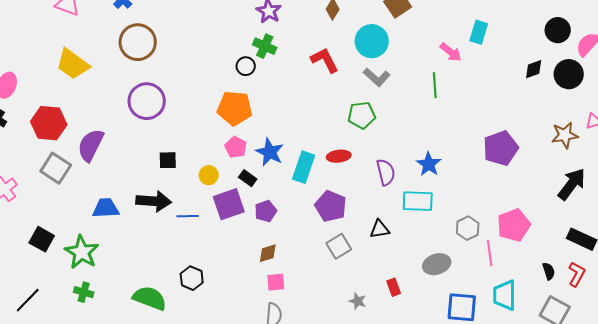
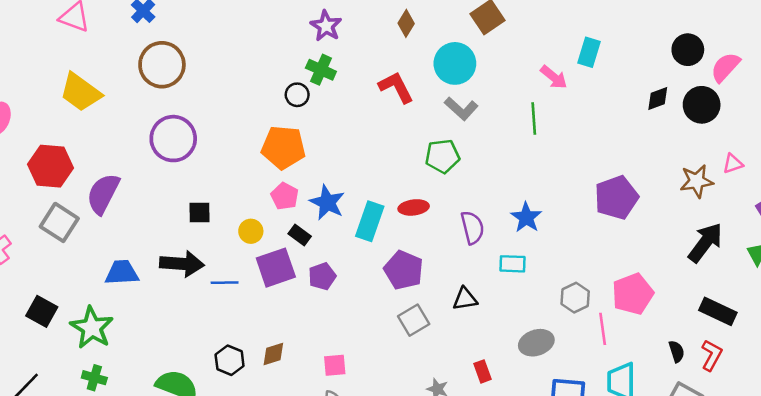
cyan rectangle: (418, 201) -> (513, 264), size x0.7
brown diamond: (268, 253) -> (273, 354), moved

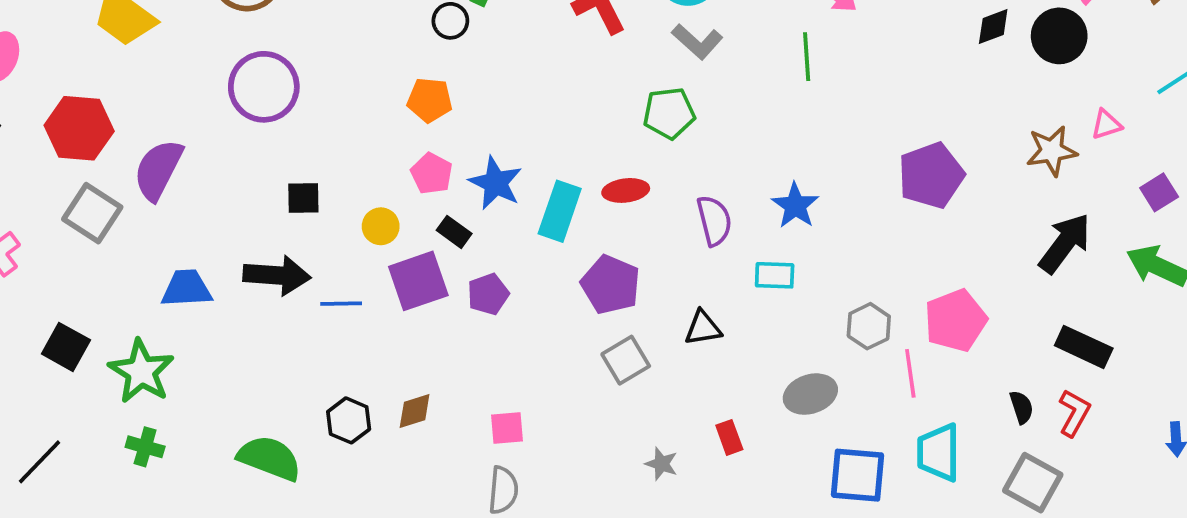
orange pentagon: (283, 147) -> (430, 100), size x0.7

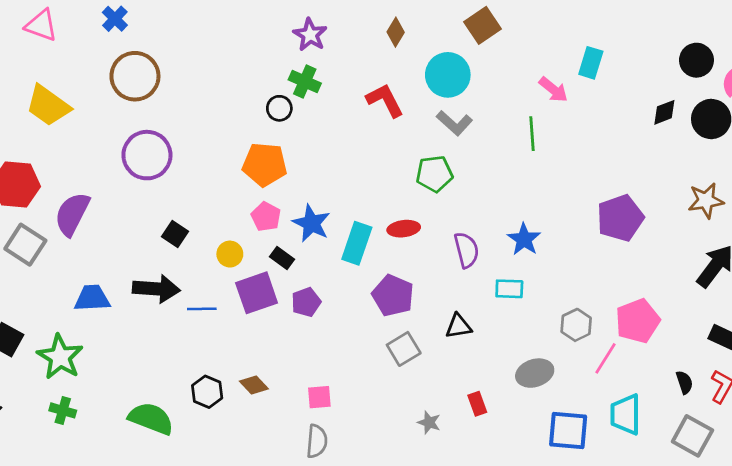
orange pentagon: (430, 100) -> (265, 164), size x1.4
black square: (303, 198) -> (175, 234), turned 35
pink line: (910, 373) -> (606, 358), turned 40
brown diamond: (415, 411) -> (254, 385), turned 64

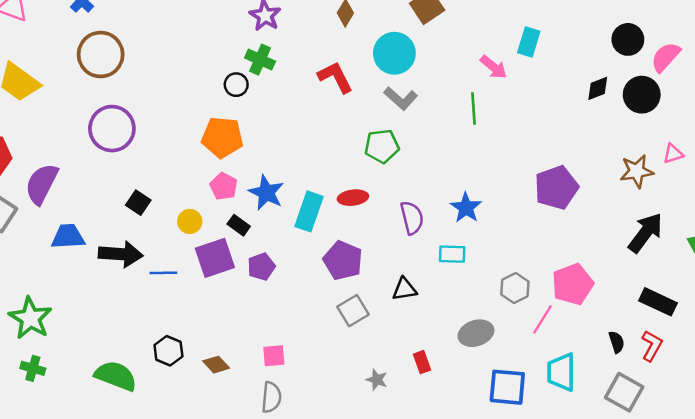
blue trapezoid: (92, 298) -> (68, 237), moved
brown diamond: (254, 385) -> (216, 365), moved

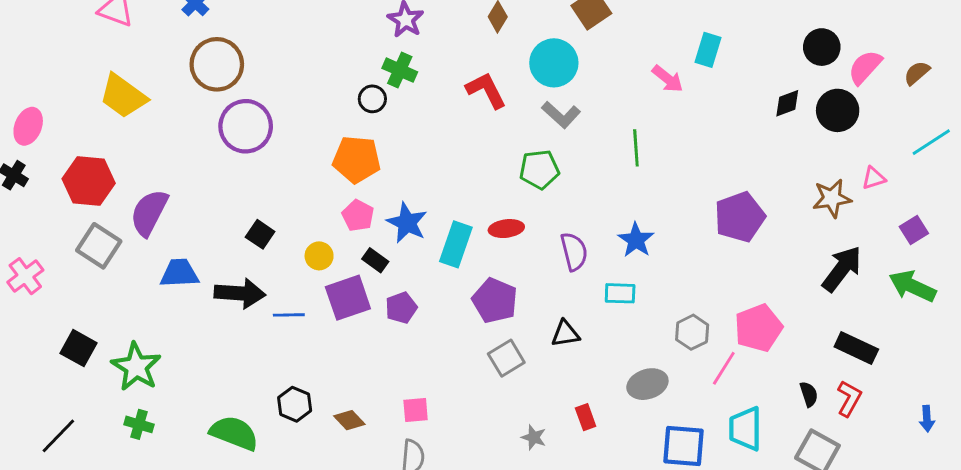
green line: (473, 108) -> (636, 148), moved
purple circle: (112, 129) -> (246, 126), moved

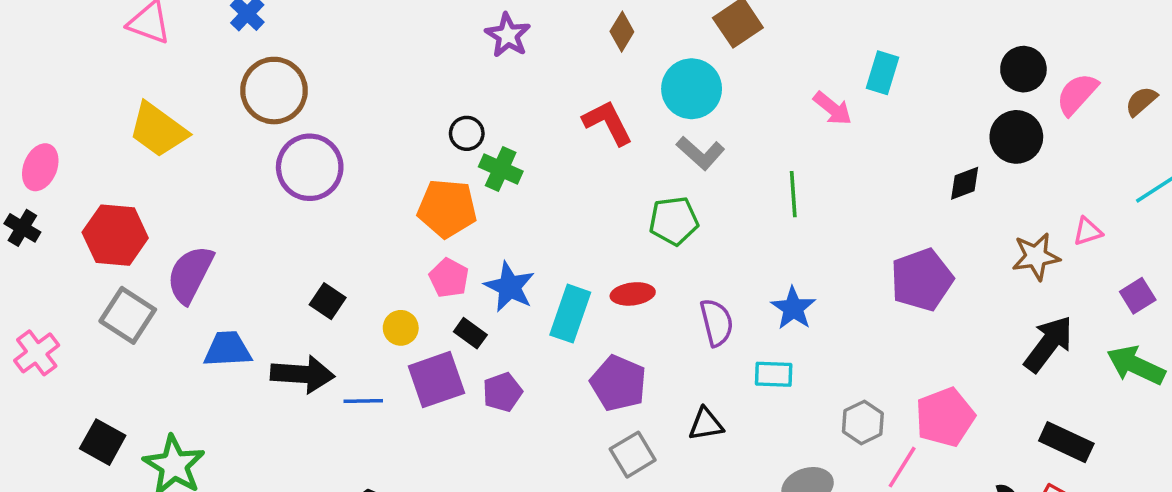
green cross: (400, 70) -> (501, 169), moved
black diamond: (787, 103) -> (965, 183), moved
black circle: (838, 110) -> (1016, 137), moved

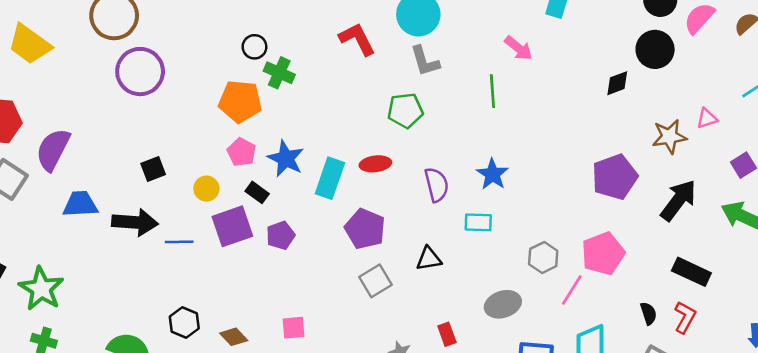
pink arrow: (833, 108) -> (518, 48), moved
gray L-shape: (700, 153) -> (425, 61), turned 32
purple pentagon: (922, 280) -> (615, 177), moved
black square: (328, 301) -> (153, 169), turned 35

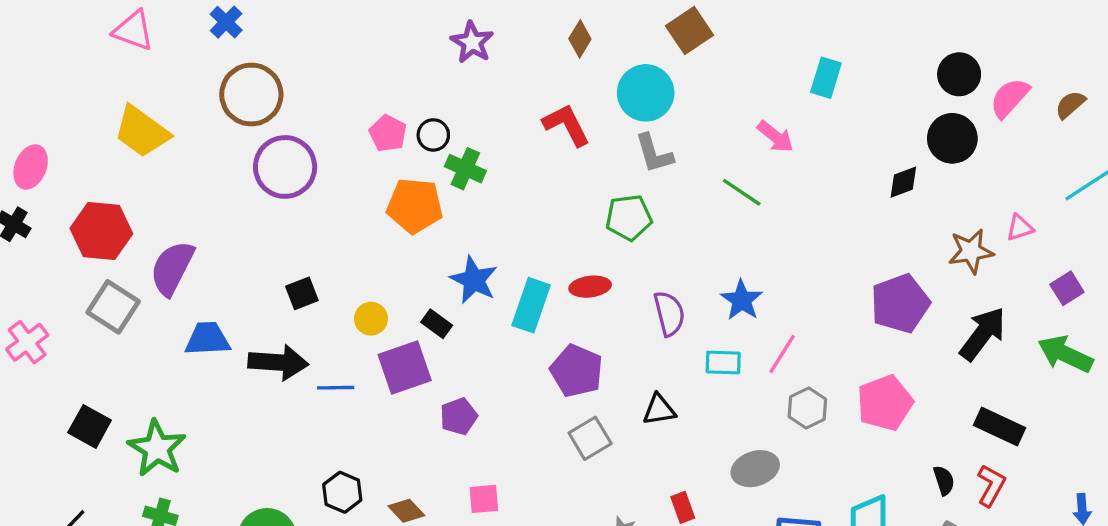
green line: (492, 91) -> (742, 192), turned -52
pink pentagon: (241, 152) -> (388, 133), moved
purple pentagon: (281, 235) -> (459, 416), moved
pink line: (572, 290) -> (782, 354), moved

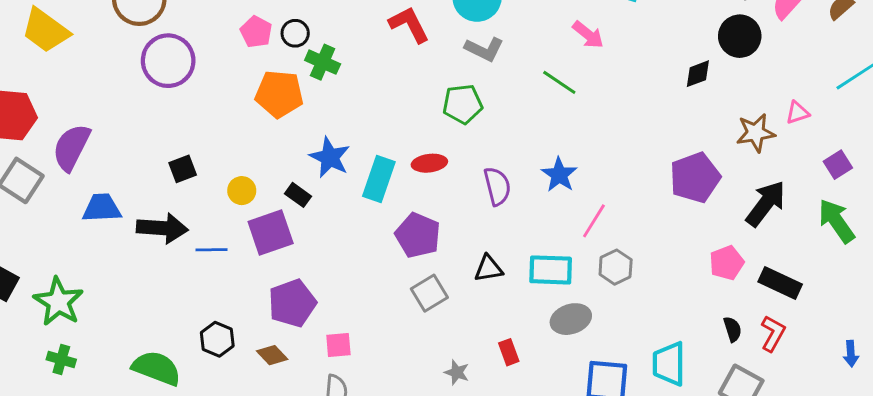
gray L-shape: (654, 154) -> (484, 49), turned -48
green arrow: (1065, 354) -> (836, 221), turned 30
cyan rectangle: (723, 362) -> (551, 270), moved, size x1.4
pink pentagon: (885, 403) -> (727, 263), moved, size x0.7
purple pentagon: (459, 416) -> (292, 303), moved, size x1.5

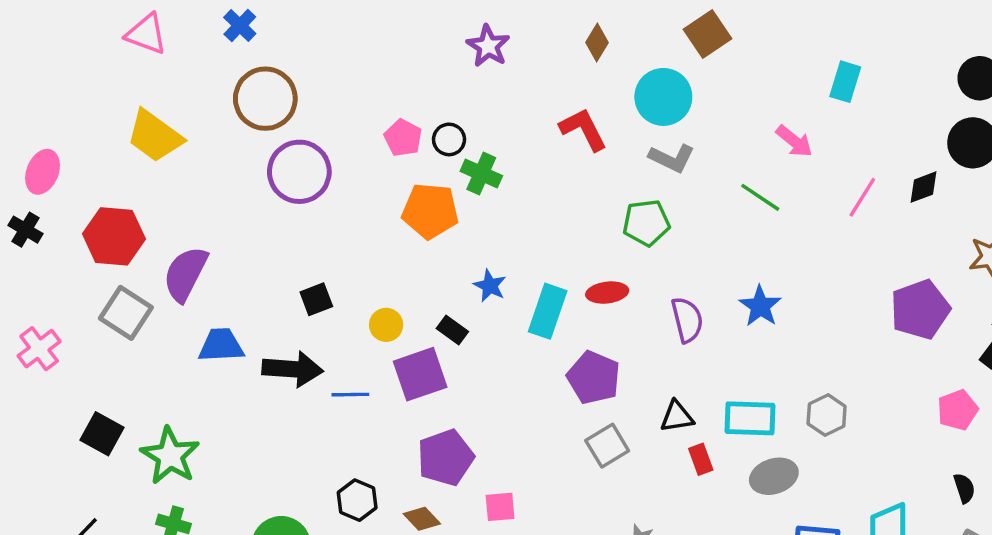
blue star: (330, 157) -> (490, 286), size x0.7
pink line: (594, 221) -> (862, 197), moved
red rectangle: (509, 352) -> (701, 459), moved

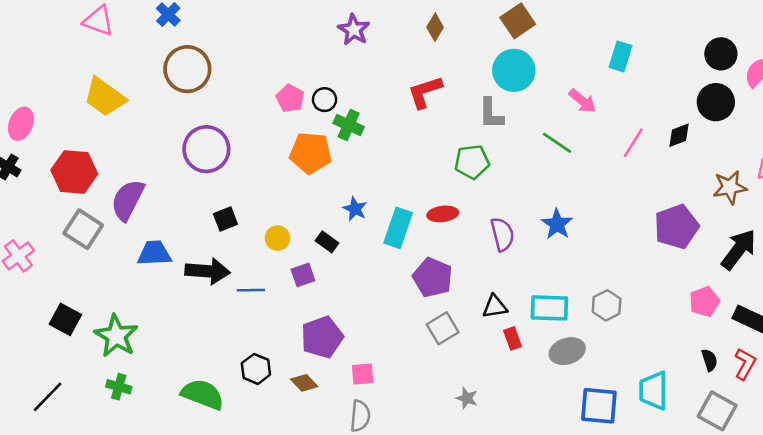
cyan circle: (663, 97) -> (514, 70), moved
red L-shape: (583, 129) -> (425, 92), turned -81
gray L-shape: (672, 158) -> (491, 114), turned 64
purple circle: (299, 172) -> (206, 149), moved
purple square: (420, 374) -> (303, 275), size x0.6

